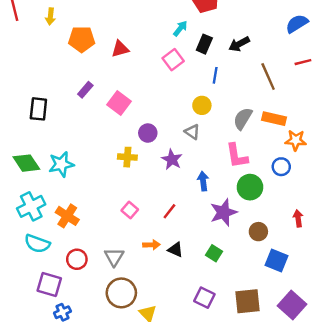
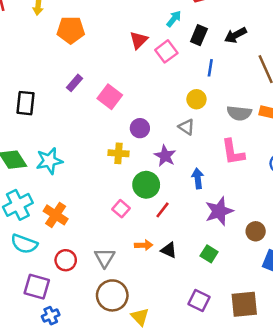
red triangle: (120, 49) -> (139, 40), moved, turned -30
gray semicircle: (243, 119) -> (239, 113), turned -115
green circle: (250, 187) -> (146, 185), moved

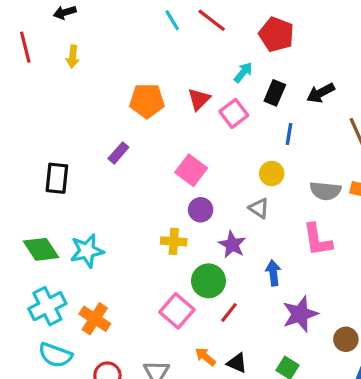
orange pentagon: (71, 30) -> (147, 101), moved
pink square: (110, 97) -> (191, 170), moved
pink square: (121, 209) -> (177, 311), size x1.5
orange arrow: (144, 245) -> (205, 357), turned -138

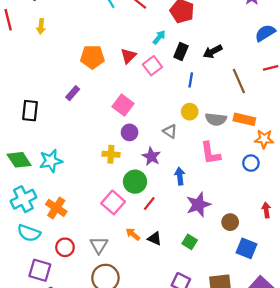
yellow circle: (272, 173) -> (190, 112), moved

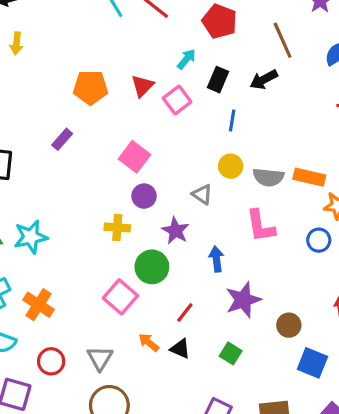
brown line: (239, 81) -> (283, 40), moved
red line: (149, 204) -> (185, 313), moved

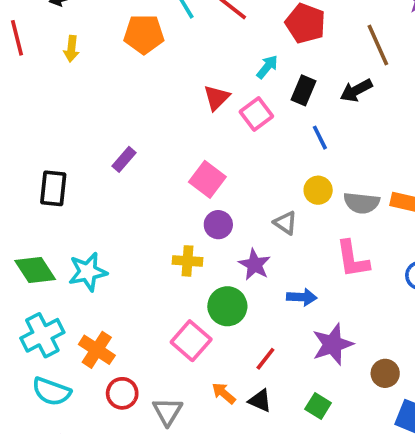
orange pentagon: (90, 87) -> (144, 34), moved
blue line: (232, 120) -> (320, 138), turned -35
blue arrow: (216, 259) -> (302, 297), turned 100
red circle: (51, 361) -> (122, 393), moved

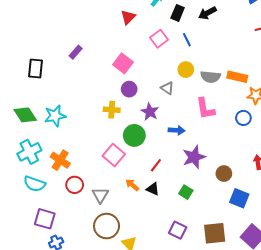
pink square: (256, 114) -> (159, 39), moved

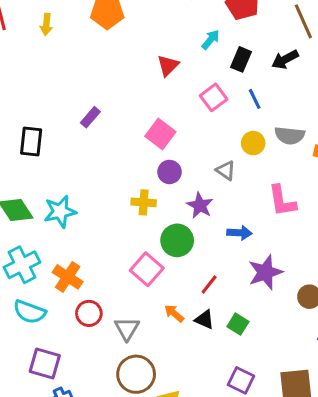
gray semicircle: (210, 77) -> (290, 135), moved
green square: (186, 192) -> (238, 324), moved

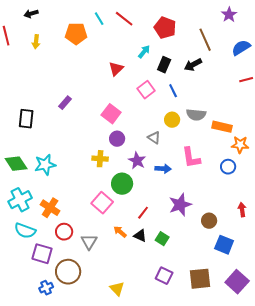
blue arrow: (239, 233) -> (163, 169), moved
purple square: (45, 364) -> (42, 254), moved
brown circle: (136, 374) -> (68, 272), moved

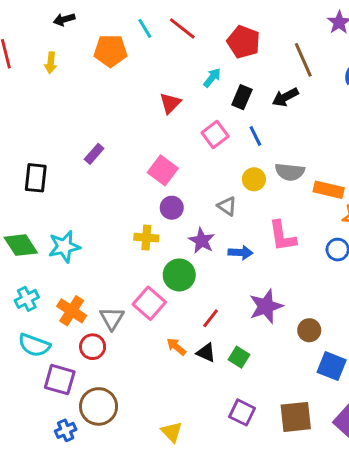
black arrow: (31, 14) -> (64, 19), moved
cyan cross: (20, 200) -> (27, 299), size x0.7
gray triangle: (89, 242) -> (112, 318), moved

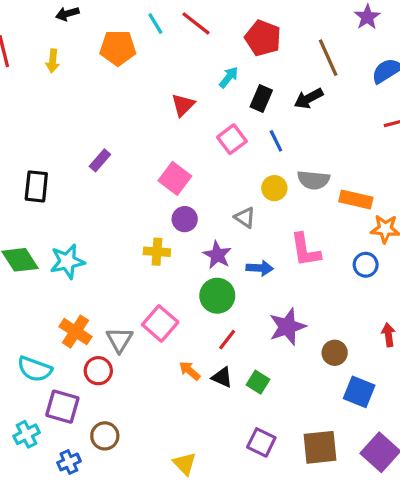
green circle: (179, 275) -> (217, 296), moved
cyan cross: (27, 299) -> (27, 434), moved
brown circle: (99, 406) -> (105, 436), size x0.7

